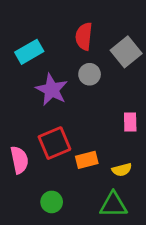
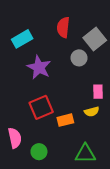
gray circle: (90, 74) -> (79, 58), moved
pink semicircle: (19, 160) -> (15, 138), moved
yellow semicircle: (122, 170) -> (92, 112), moved

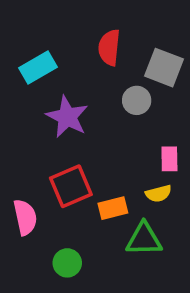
gray square: (95, 39) -> (164, 68), turned -30
pink semicircle: (15, 138) -> (25, 217), moved
green triangle: (85, 154) -> (144, 239), moved

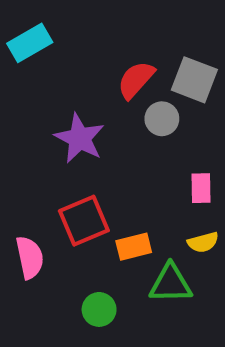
red semicircle: (109, 47) -> (136, 80), moved, turned 36
cyan rectangle: (38, 68) -> (30, 43), moved
yellow semicircle: (159, 194) -> (203, 242), moved
green circle: (67, 263) -> (99, 309), moved

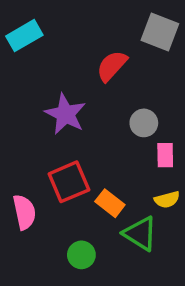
gray square: (194, 80) -> (160, 32), moved
gray circle: (162, 119) -> (144, 123), moved
orange rectangle: (134, 247) -> (110, 203), turned 52
green triangle: (171, 283) -> (140, 233), turned 33

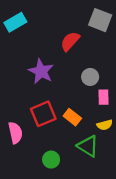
orange rectangle: (110, 203) -> (72, 117), moved

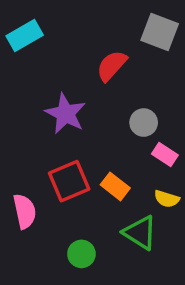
pink rectangle: (104, 97) -> (165, 154), turned -56
yellow semicircle: (105, 125) -> (167, 199), turned 32

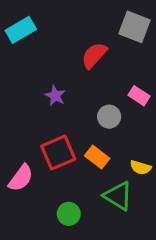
purple star: (65, 114) -> (55, 96), size x0.6
gray circle: (144, 123) -> (109, 117), moved
pink rectangle: (165, 154) -> (139, 96), moved
pink semicircle: (25, 211) -> (21, 178), turned 48

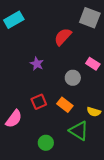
red square: (58, 153) -> (39, 102), size x0.7

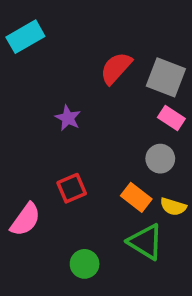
gray square: (90, 18) -> (166, 77), moved
gray circle: (73, 78) -> (160, 159), moved
orange rectangle: (65, 105) -> (136, 197), moved

